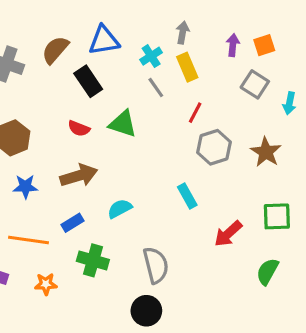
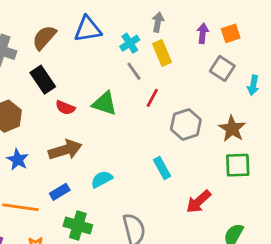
black rectangle: (88, 81) -> (43, 80), moved
red line: (195, 113) -> (152, 98), moved
blue star: (25, 187) -> (18, 160), turned 30
green square: (277, 216) -> (238, 165), moved

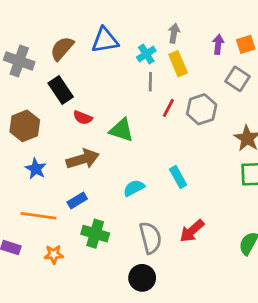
gray line: (134, 71) -> (150, 82), turned 36
green triangle: (105, 103) -> (121, 130), moved
gray hexagon: (186, 125) -> (202, 109), moved
cyan semicircle: (102, 179) -> (134, 188), moved
red arrow: (198, 202) -> (192, 231), moved

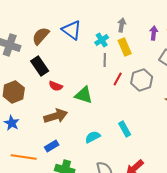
blue triangle: (105, 40) -> (72, 30), turned 45
blue star: (36, 169) -> (12, 123), moved

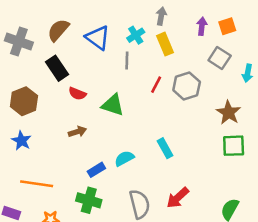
blue triangle: (72, 30) -> (98, 38), moved
gray line: (105, 60) -> (127, 61), moved
brown arrow: (56, 116) -> (77, 132), size x0.6
blue rectangle: (52, 146) -> (96, 170), moved

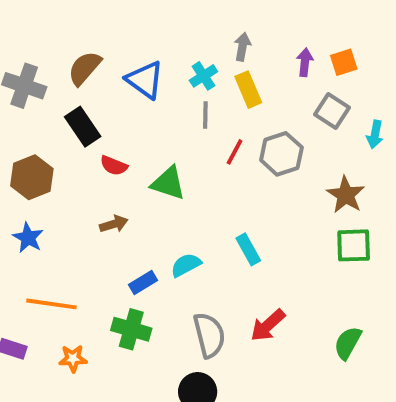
gray line: (127, 61) -> (205, 115), moved

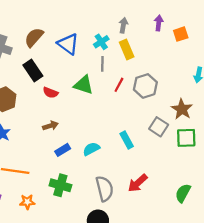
purple arrow: (305, 62) -> (159, 23), moved
gray square: (332, 111) -> (159, 127), moved
green triangle: (168, 183) -> (84, 85), moved
blue rectangle: (143, 283) -> (63, 150), moved

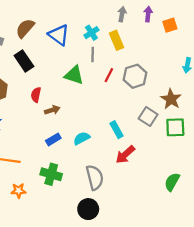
gray arrow: (123, 25) -> (122, 14), moved
red semicircle: (50, 93) -> (36, 95), moved, turned 80
brown arrow: (50, 126) -> (52, 110), moved
red arrow: (138, 183) -> (125, 155), moved

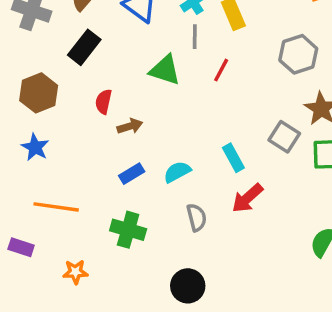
black rectangle: (24, 61) -> (84, 47), turned 72
gray hexagon: (135, 76) -> (298, 54), moved
gray semicircle: (95, 177) -> (197, 217), moved, size x0.7
orange star: (19, 191) -> (75, 272), moved

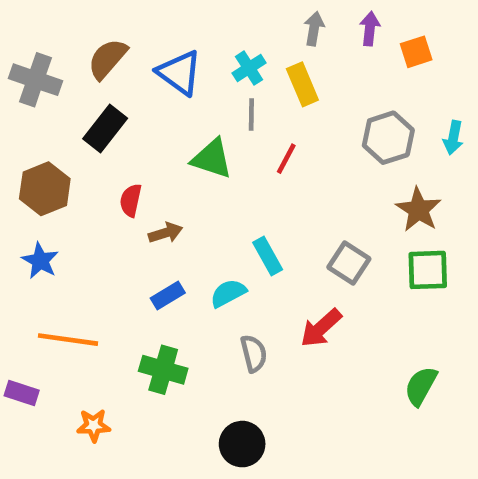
gray square: (284, 137) -> (349, 263), moved
cyan rectangle: (233, 158) -> (268, 256), moved

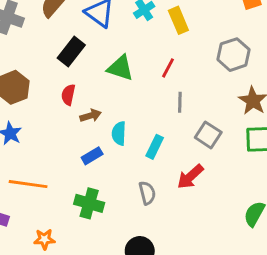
gray line: (251, 114) -> (180, 102), moved
black rectangle: (105, 128) -> (71, 52), moved
cyan rectangle: (268, 256) -> (155, 147), moved, turned 55
cyan semicircle: (228, 293) -> (119, 133), moved, turned -60

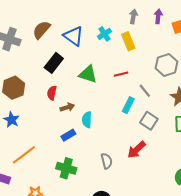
red line: (168, 68) -> (121, 74), turned 48
gray line: (180, 102) -> (145, 91), moved, turned -40
cyan rectangle: (155, 147) -> (128, 105), moved
orange line: (28, 184) -> (24, 155), turned -45

